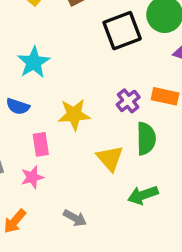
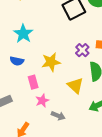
pink star: (32, 177) -> (42, 101), moved
gray arrow: (75, 218) -> (58, 116), moved

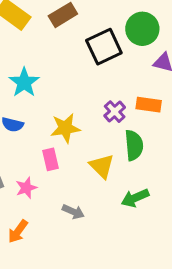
pink rectangle: (33, 82) -> (51, 159), moved
pink star: (42, 101) -> (26, 188), moved

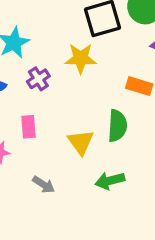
purple cross: (115, 112) -> (38, 79), moved
yellow star: (65, 128) -> (81, 58), moved

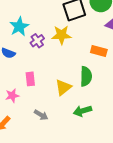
purple cross: (38, 79) -> (37, 41), moved
yellow triangle: (81, 142) -> (63, 87), turned 30

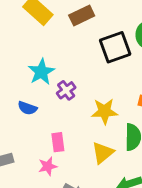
yellow star: (61, 35) -> (105, 111), moved
pink star: (12, 96) -> (48, 166), moved

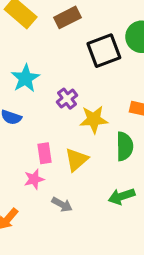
purple cross: (66, 90) -> (67, 99), moved
yellow triangle: (103, 153) -> (77, 160), moved

